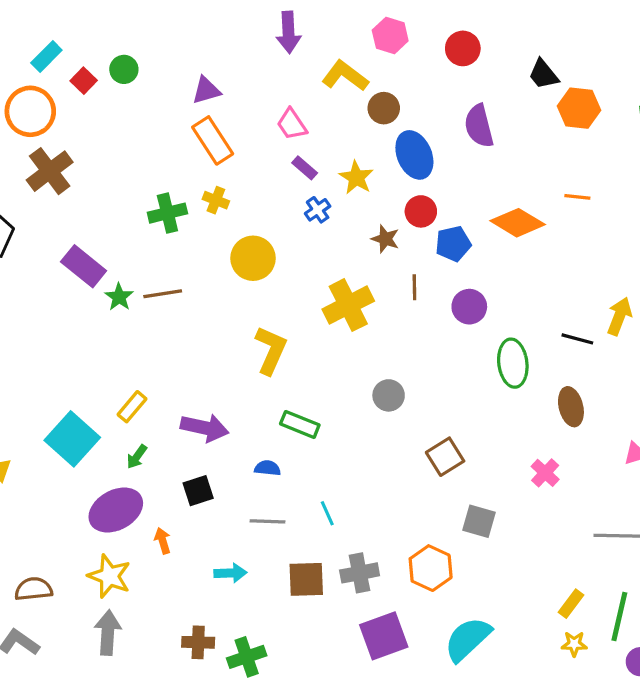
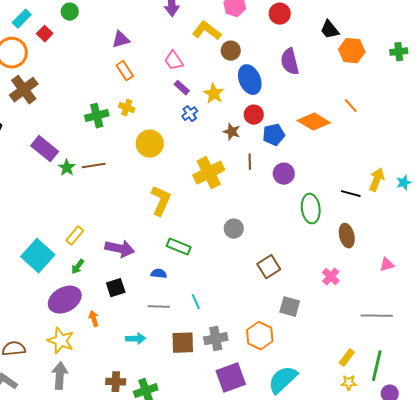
green circle: (124, 69) -> (70, 12), moved
orange rectangle: (213, 140) -> (125, 71), size x0.7
orange line: (577, 197) -> (351, 106), turned 42

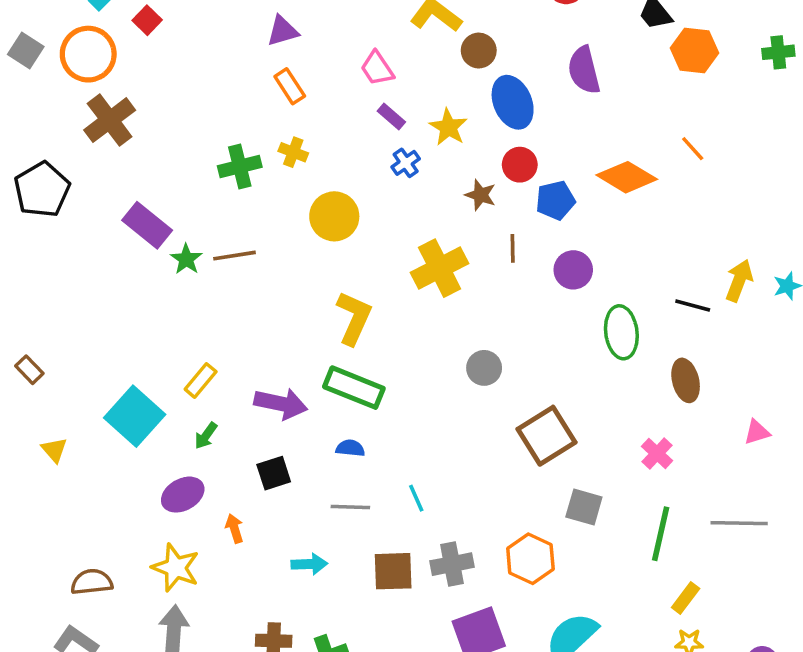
green rectangle: (179, 247) -> (354, 388), moved, size x1.4
brown square: (269, 267) -> (546, 436), size x1.4
purple ellipse: (65, 300) -> (183, 495), size x0.7
green line: (377, 366) -> (661, 534), moved

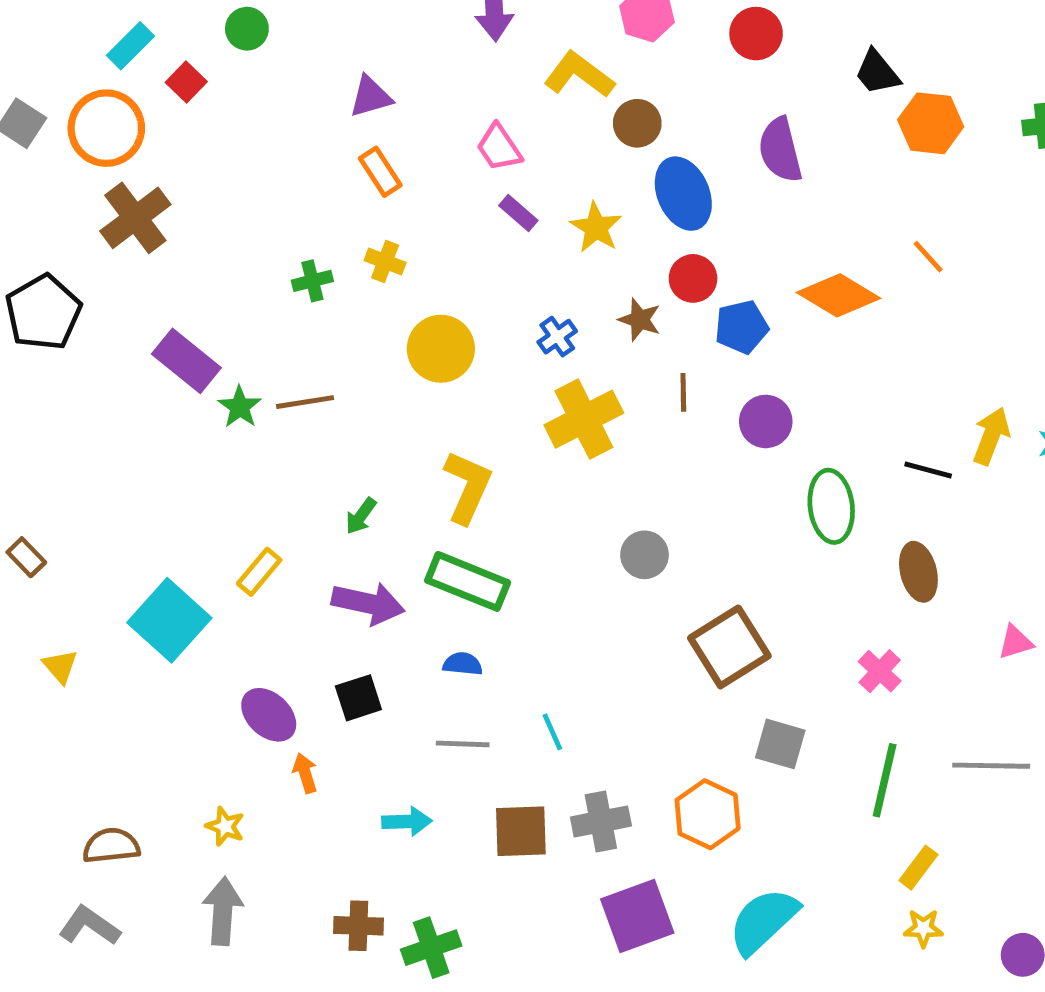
blue cross: (406, 163) -> (557, 337), moved
green cross: (240, 166) -> (312, 281), size x0.7
green arrow: (206, 436) -> (361, 516), moved
purple ellipse: (183, 495) -> (269, 715), moved, turned 72
yellow star: (176, 568) -> (225, 826), size x0.6

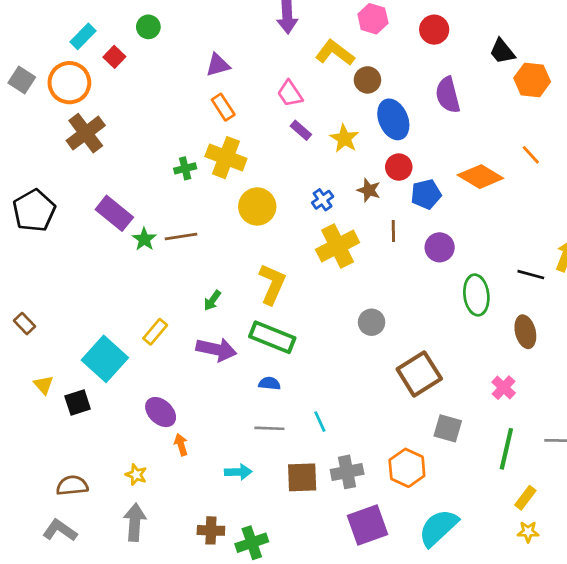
yellow cross: (385, 261) -> (226, 158), size x1.8
black pentagon: (43, 312) -> (34, 211), moved
black square: (358, 698) -> (78, 403), moved

